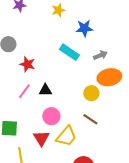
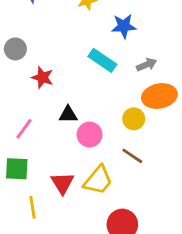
pink line: (24, 91) -> (24, 129), moved
pink circle: (51, 116) -> (90, 135), moved

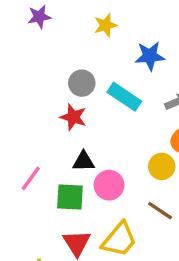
gray circle: (15, 49) -> (82, 83), moved
red star: (42, 77) -> (73, 117), moved
green square: (17, 169) -> (70, 197), moved

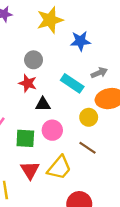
yellow star: (106, 25) -> (50, 20), size x1.6
cyan rectangle: (124, 97) -> (72, 83), moved
black triangle: (83, 161) -> (43, 104), moved

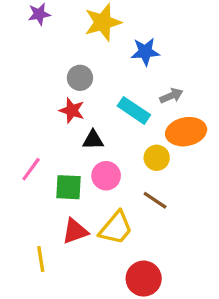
red triangle: (30, 170) -> (75, 231), turned 42

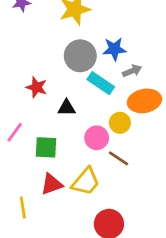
blue star: (145, 52) -> (114, 49), moved
gray circle: (80, 78) -> (80, 56), moved, size x1.5
red star: (72, 110) -> (37, 87), moved
pink circle: (106, 176) -> (97, 138), moved

